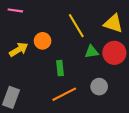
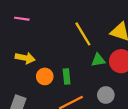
orange circle: (43, 41) -> (45, 76), moved
yellow arrow: (19, 50) -> (25, 58), turned 42

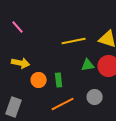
pink line: (22, 19) -> (18, 27), turned 40
yellow line: (83, 34) -> (74, 41), turned -70

